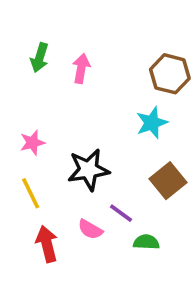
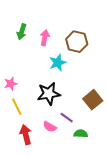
brown hexagon: (170, 74) -> (77, 42), moved
cyan star: (152, 123) -> (58, 63), moved
pink star: (32, 143) -> (11, 84), moved

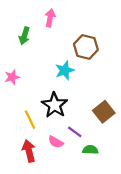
pink arrow: (45, 38) -> (50, 18), moved
pink star: (11, 84) -> (12, 77), moved
black star: (49, 94) -> (55, 105), turned -30
yellow line: (17, 107) -> (30, 120), moved

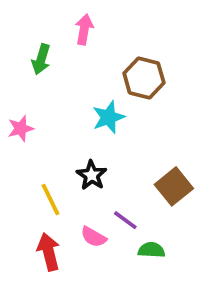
black star: (55, 105) -> (92, 175), size x0.7

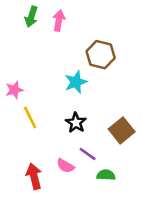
green arrow: (41, 59) -> (31, 17), moved
black star: (92, 175) -> (76, 123), moved
yellow line: (50, 200) -> (30, 117), moved

